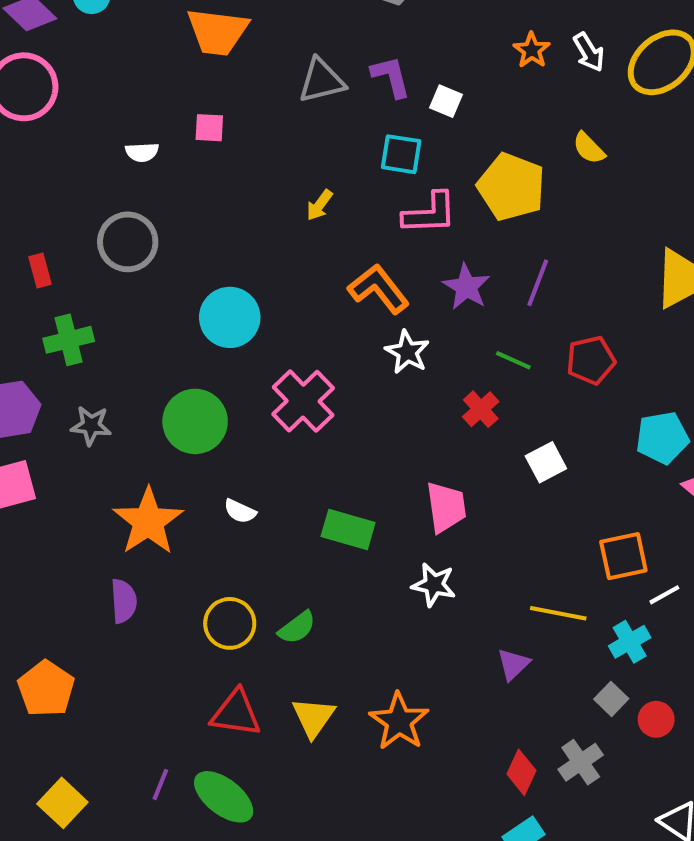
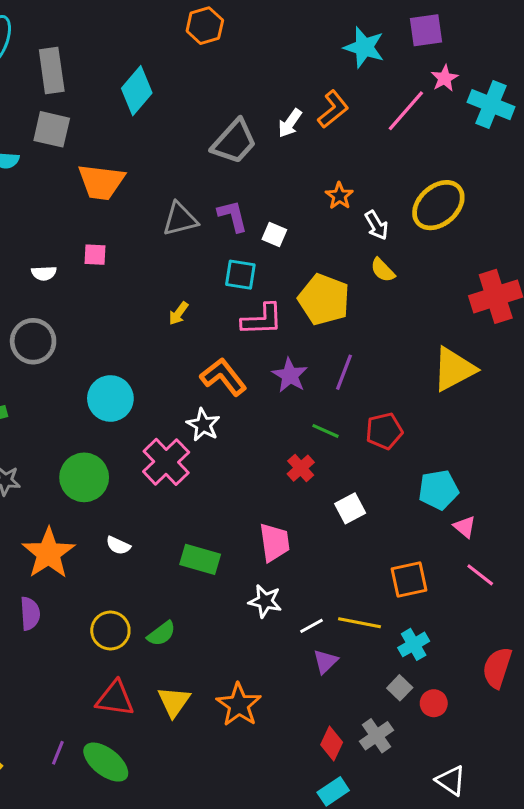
white arrow: (589, 52) -> (377, 225), moved
white star: (407, 352) -> (203, 425), moved
white line: (664, 595) -> (312, 626), moved

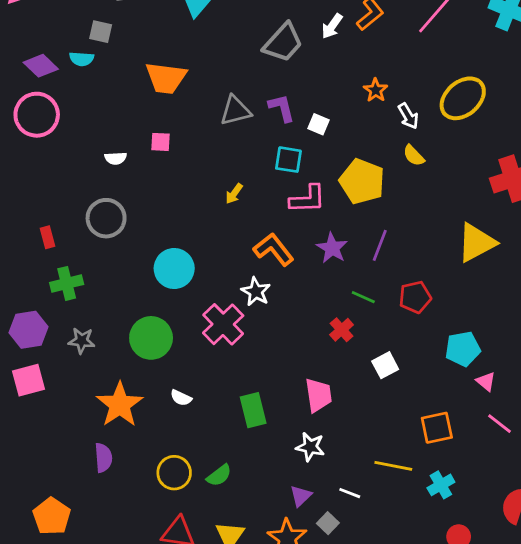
gray square: (52, 129) -> (101, 32), moved, size x0.7
green rectangle: (200, 559) -> (253, 410), turned 60
white line: (312, 626) -> (350, 493), moved, turned 50
purple triangle: (325, 661) -> (301, 496), moved
gray square: (400, 688) -> (328, 523), moved

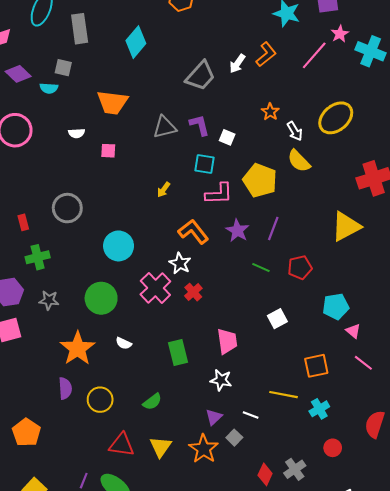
purple diamond: (41, 66) -> (18, 74), moved
yellow semicircle: (414, 156) -> (299, 161), size x1.4
white semicircle: (116, 158) -> (77, 133), moved
red cross: (342, 330) -> (193, 292), moved
yellow circle: (174, 473) -> (100, 400), moved

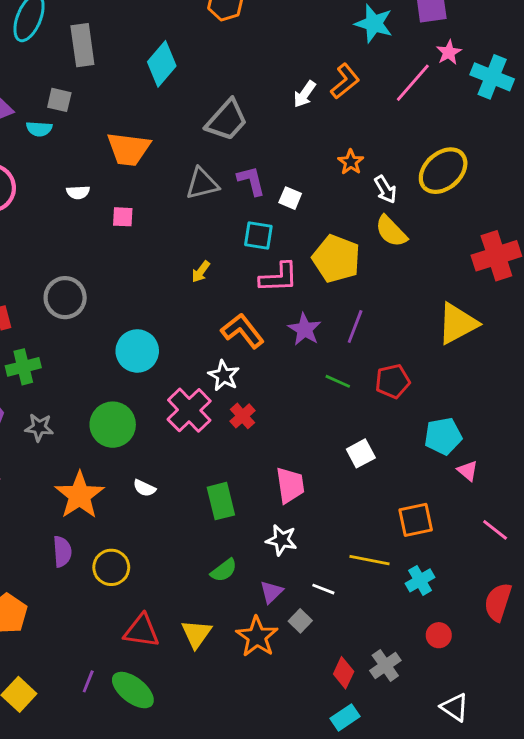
gray trapezoid: (200, 76) -> (227, 120), moved
pink line: (363, 363) -> (495, 530), moved
green semicircle: (152, 402) -> (224, 570), moved

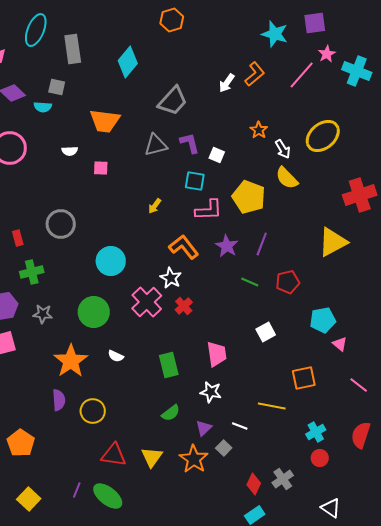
cyan cross: (420, 580) -> (316, 432), moved

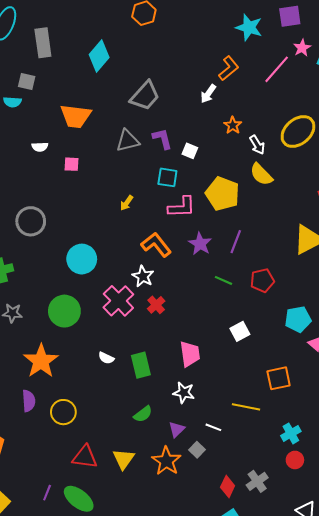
white arrow: (227, 83) -> (208, 94), moved
white semicircle: (116, 356) -> (106, 358), moved

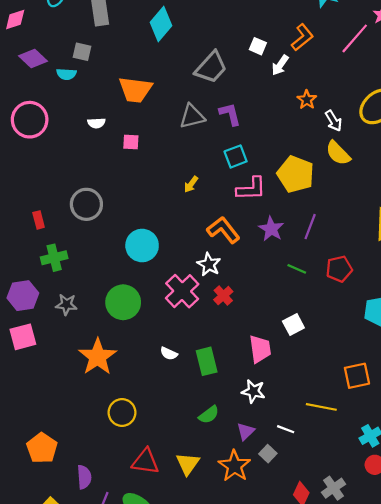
white square: (190, 151) -> (258, 46), moved
cyan square: (167, 177) -> (236, 156), turned -30
white square: (240, 331) -> (293, 325), moved
purple semicircle: (29, 401) -> (84, 477), moved

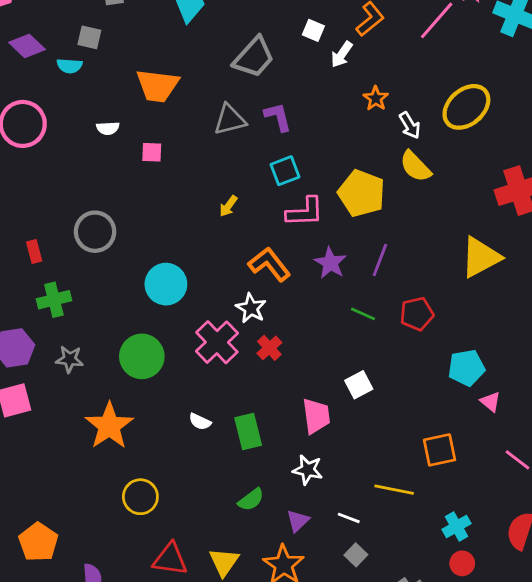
gray square: (268, 454) -> (356, 555), moved

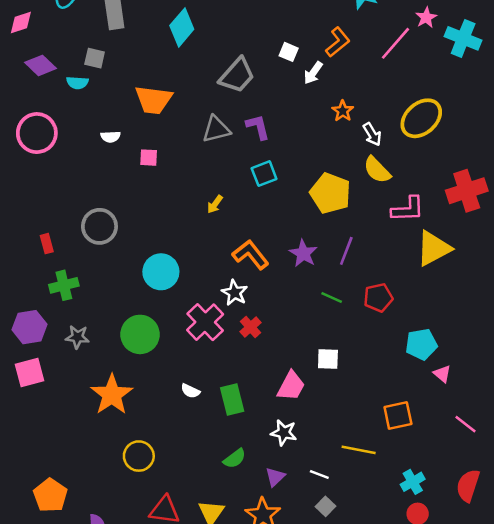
pink L-shape: (305, 212) -> (408, 209), moved
white square: (359, 385) -> (328, 359), turned 30
pink trapezoid: (316, 416) -> (291, 386), turned 36

